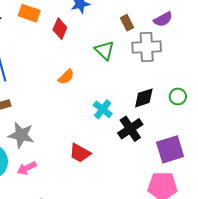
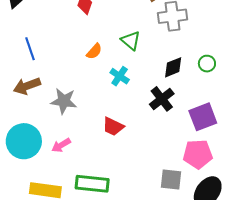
green triangle: (105, 50) -> (131, 40), moved
cyan cross: (103, 109) -> (120, 76), moved
gray star: (21, 135) -> (64, 101), moved

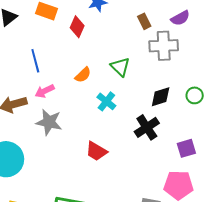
blue line: (30, 49) -> (35, 61), moved
purple square: (203, 117) -> (186, 148), size x0.7
pink arrow: (61, 145) -> (45, 91), moved

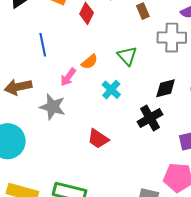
brown rectangle: (144, 21) -> (143, 11), moved
pink arrow: (45, 91) -> (68, 77), moved, turned -30

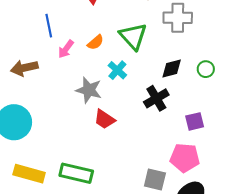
green triangle: (127, 56) -> (133, 36), size x1.4
pink arrow: (68, 77) -> (66, 49), moved
gray star: (53, 107) -> (89, 90), moved

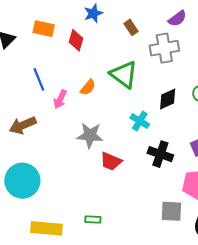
cyan cross: (117, 70) -> (140, 121), moved
black cross: (156, 98) -> (160, 154), moved, turned -30
green rectangle: (76, 173) -> (93, 219), size x0.5

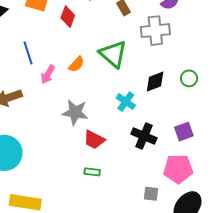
gray square: (171, 211) -> (151, 194), size x0.7
green rectangle: (93, 219) -> (92, 172), moved

